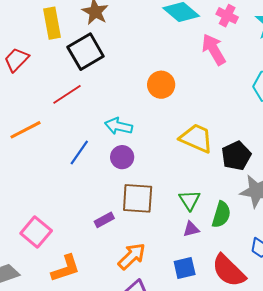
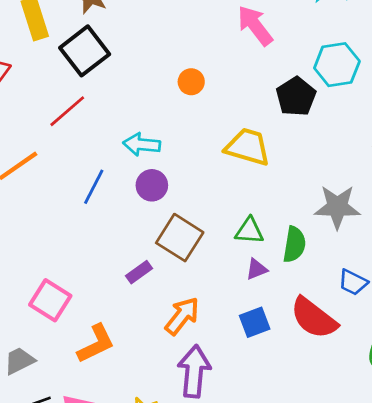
orange circle: (161, 85) -> (191, 82), size x0.7
black pentagon: (236, 156) -> (296, 97), moved
brown square: (138, 198) -> (180, 238), turned 36
green triangle: (190, 200) -> (249, 231), turned -45

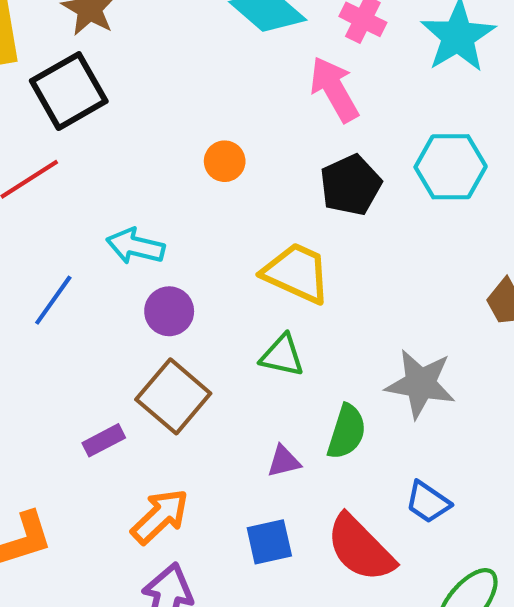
black pentagon: (296, 97) -> (351, 185), moved
purple circle: (152, 185) -> (169, 311), moved
green triangle: (249, 231) -> (282, 356), moved

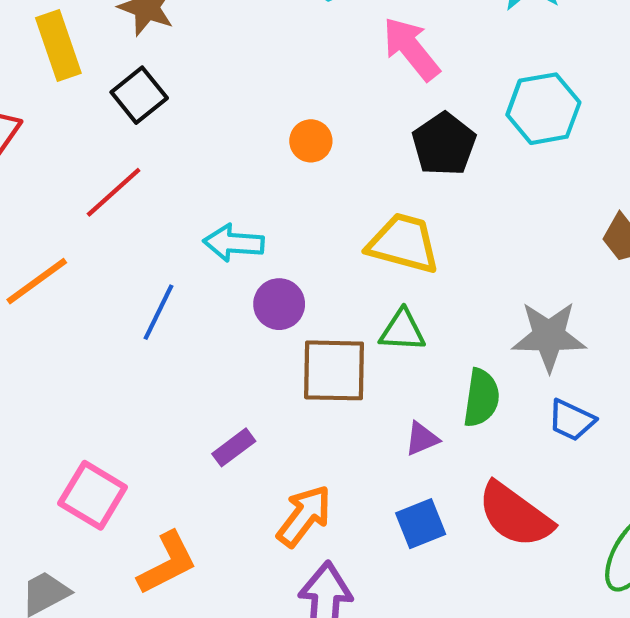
black square: (69, 91) -> (139, 95), size x0.7
brown square: (173, 396) -> (334, 370), moved, turned -30
blue trapezoid: (428, 502) -> (571, 420), moved

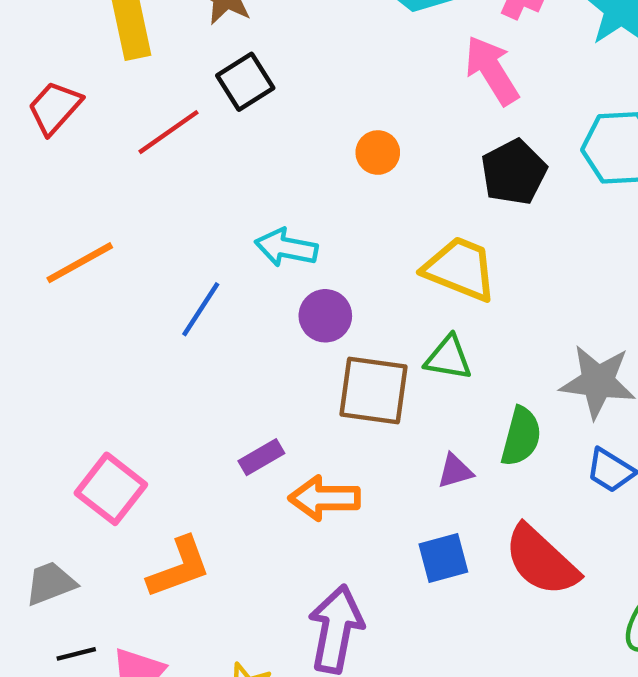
black square: (139, 95) -> (245, 82), moved
red line: (114, 192) -> (168, 132), moved
orange arrow: (304, 516) -> (324, 498), moved, turned -134

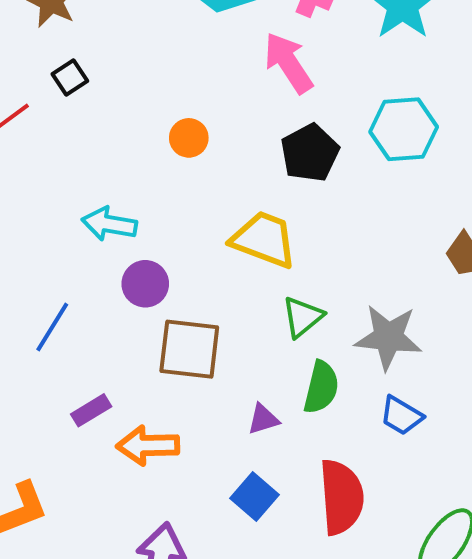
black square: (245, 82) -> (70, 78), size x0.7
blue line: (201, 309) -> (52, 327), moved
green triangle: (448, 358) -> (303, 317), moved, turned -48
blue square: (443, 558) -> (255, 497), turned -33
red semicircle: (541, 561) -> (341, 497), turned -136

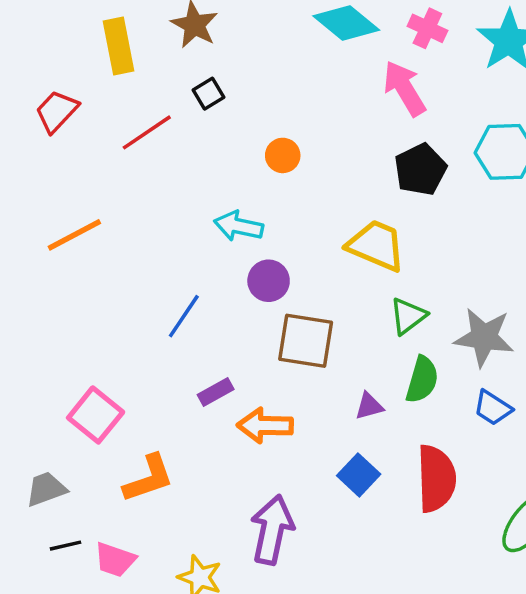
orange circle: (189, 138) -> (283, 155), moved

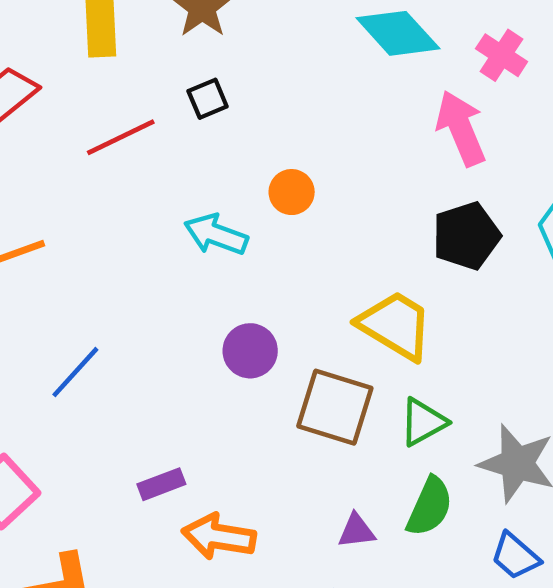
cyan arrow: (239, 226) -> (216, 234), moved
blue line: (184, 316) -> (75, 372), moved
brown square: (306, 341) -> (335, 407), moved

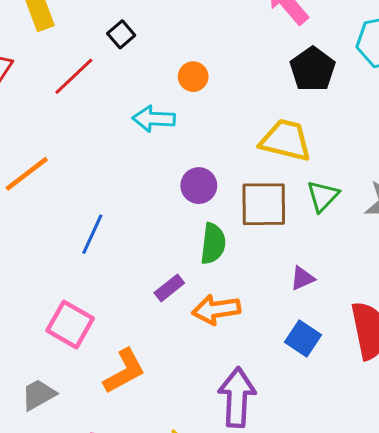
green semicircle: (430, 507) -> (213, 244), moved

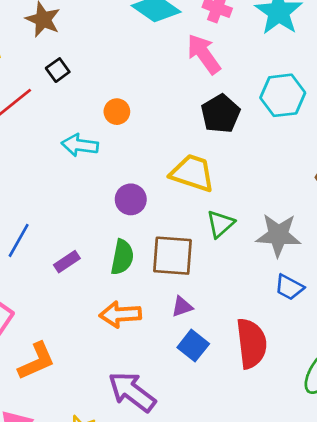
purple circle: (199, 186) -> (131, 199), moved
brown square: (264, 204) -> (173, 256), moved
purple triangle: (302, 278) -> (182, 307), moved
purple rectangle: (169, 288) -> (67, 262), moved
purple arrow: (237, 397) -> (132, 392), turned -60

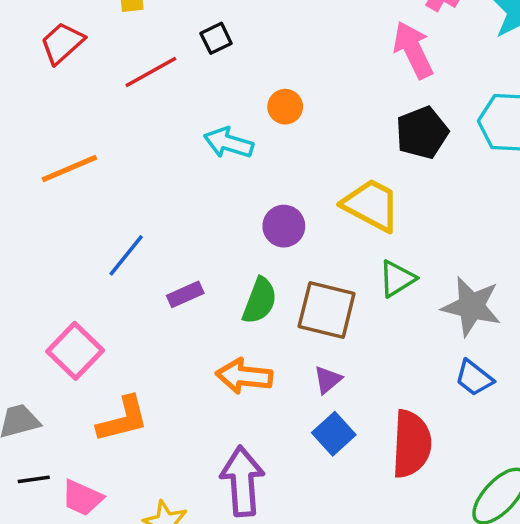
purple triangle: (182, 307) -> (328, 380), turned -30
purple arrow: (132, 392) -> (242, 481), turned 39

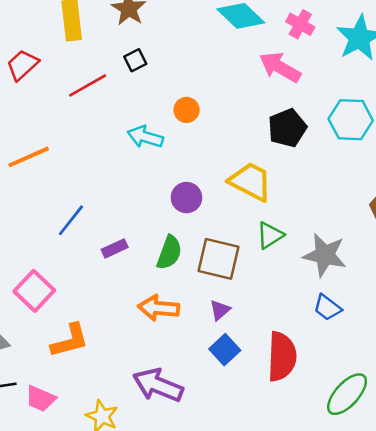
pink arrow: (413, 50) -> (280, 67), turned -33
purple arrow: (242, 481) -> (158, 385), turned -63

